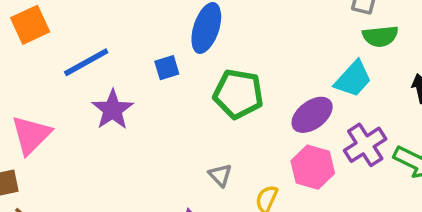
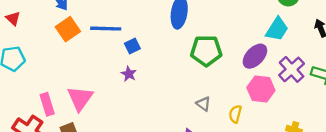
blue line: (86, 62) -> (106, 29), moved, turned 40
blue square: (167, 68) -> (132, 46), moved
purple star: (113, 110) -> (129, 74), size x0.6

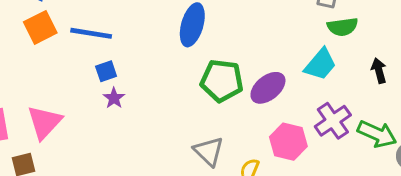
blue square: (132, 46) -> (106, 71), moved
purple ellipse: (255, 56) -> (268, 88), moved
gray triangle: (203, 104) -> (209, 151), size x1.5

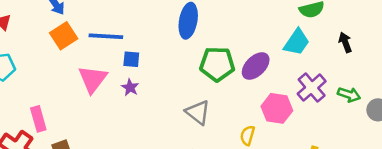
blue square: (106, 71) -> (131, 59), moved, turned 30
pink triangle: (44, 122) -> (93, 79), moved
green arrow: (377, 134) -> (349, 95), size x0.7
gray triangle: (209, 151) -> (198, 112), moved

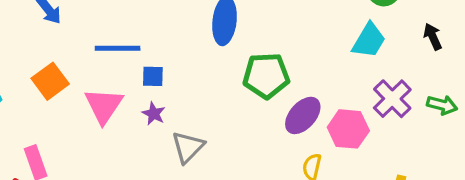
orange square: (64, 36) -> (50, 81), moved
purple ellipse: (256, 66) -> (303, 115), moved
gray triangle: (198, 112) -> (188, 147), moved, turned 40

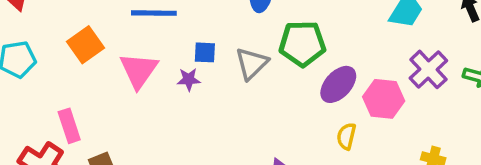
blue square: (153, 76) -> (205, 52), moved
purple star: (154, 114) -> (189, 79), turned -30
gray triangle: (188, 147) -> (252, 63), moved

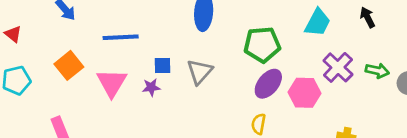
green pentagon: (302, 44) -> (262, 45), moved
yellow semicircle: (346, 136) -> (259, 124), moved

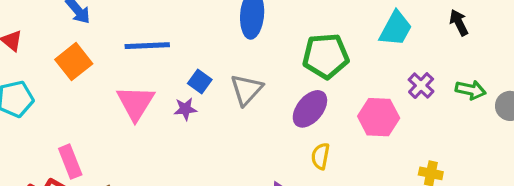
orange square: (69, 65) -> (74, 62), moved
blue square: (162, 65) -> (200, 82), turned 36
purple cross: (338, 67) -> (421, 86), size x0.7
purple ellipse: (268, 84) -> (310, 109), moved

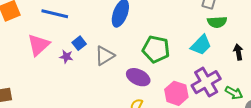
purple cross: (421, 86) -> (206, 82), size x1.8
purple ellipse: (310, 109) -> (138, 77), turned 60

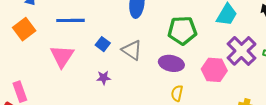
gray triangle: (105, 56) -> (132, 50), turned -40
purple star: (66, 57) -> (104, 78), moved

